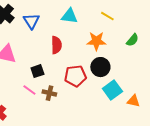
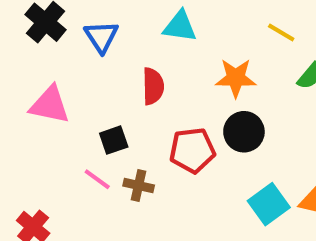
yellow line: (107, 16) -> (281, 33), moved
cyan square: (112, 90) -> (269, 204), moved

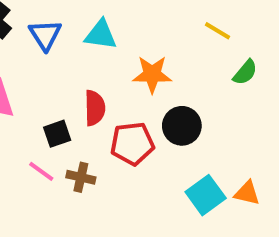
cyan triangle: (180, 26) -> (101, 35), moved
orange star: (236, 78) -> (152, 74), moved
red semicircle: (153, 86) -> (95, 108), moved

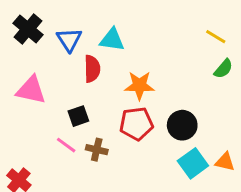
yellow line: (217, 31) -> (216, 37), moved
orange star: (152, 74) -> (139, 85), moved
red semicircle: (95, 108) -> (92, 69), moved
black circle: (182, 126) -> (182, 125), moved

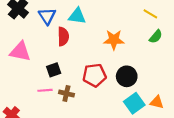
orange star: (139, 85) -> (114, 40), moved
pink line: (66, 145) -> (45, 90), turned -40

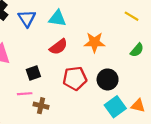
red semicircle: (63, 37) -> (58, 47), moved, turned 54
green semicircle: (156, 37) -> (137, 50), moved
brown cross: (66, 94) -> (41, 106), moved

